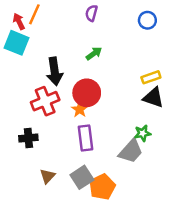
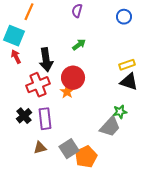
red arrow: (19, 21) -> (16, 57), moved
black cross: (28, 138) -> (24, 116), turned -35
purple rectangle: (86, 138) -> (45, 119), moved
brown triangle: (47, 176) -> (40, 148), turned 32

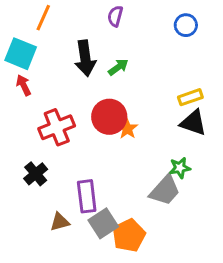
black arrow: (46, 60) -> (85, 58), moved
orange star: (67, 92) -> (127, 129), moved
purple rectangle: (45, 119) -> (87, 196), moved

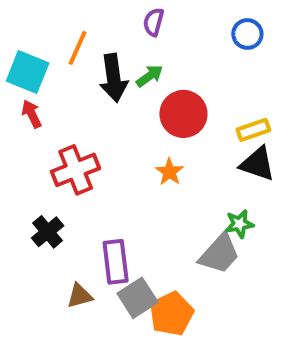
orange line: (43, 18) -> (78, 48), moved
green arrow: (118, 67) -> (149, 76), moved
red circle: (109, 117) -> (183, 114), moved

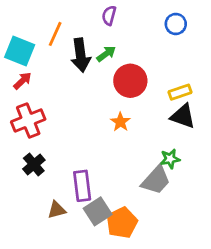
red arrow: (32, 114) -> (22, 81), turned 72
red cross: (76, 170) -> (28, 120), moved

